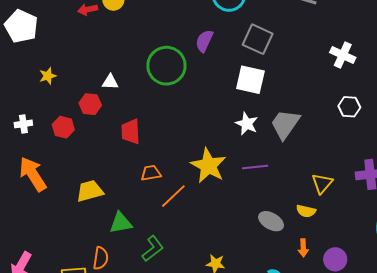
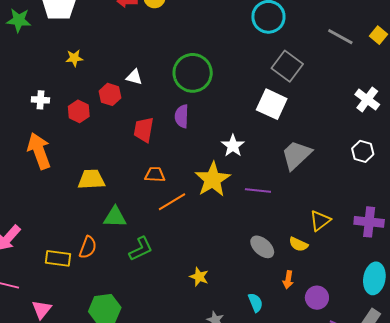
purple semicircle: (204, 41) -> (182, 116), moved, turned -35
white star: (247, 124) -> (233, 146), moved

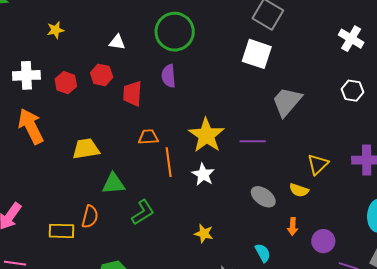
red hexagon: (110, 94) -> (102, 75), moved
white cross: (40, 100) -> (26, 75), size x1.5
white star: (233, 146) -> (203, 174), moved
orange line: (172, 202) -> (169, 162), turned -60

